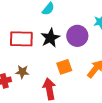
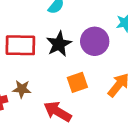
red arrow: (49, 89) -> (58, 112), turned -50

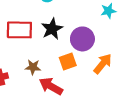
purple circle: (95, 41) -> (82, 39), moved
brown star: (22, 89) -> (33, 67), moved

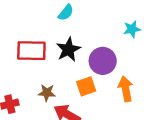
orange arrow: (103, 64) -> (126, 89), turned -50

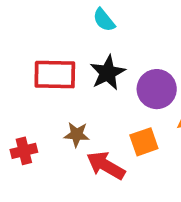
cyan semicircle: (66, 13) -> (104, 20), turned 102
orange square: (86, 86) -> (144, 142), moved

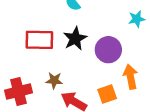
orange square: (144, 142) -> (107, 94), moved
red cross: (24, 151) -> (18, 92), size x1.5

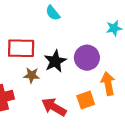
black star: (75, 39) -> (55, 61), moved
brown star: (54, 80) -> (32, 75), moved

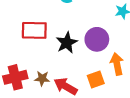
brown star: (32, 75) -> (42, 78), moved

